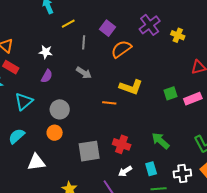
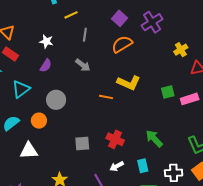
purple square: (108, 28) -> (120, 18), moved
yellow cross: (178, 35) -> (181, 50), moved, turned 32
orange circle: (55, 133) -> (39, 121), moved
gray square: (89, 151) -> (82, 143), size x0.7

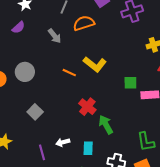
orange semicircle: (122, 44) -> (84, 23), moved
gray circle: (56, 100) -> (25, 72), moved
red cross: (115, 139) -> (87, 107), moved
gray square: (82, 143) -> (35, 112), turned 35

